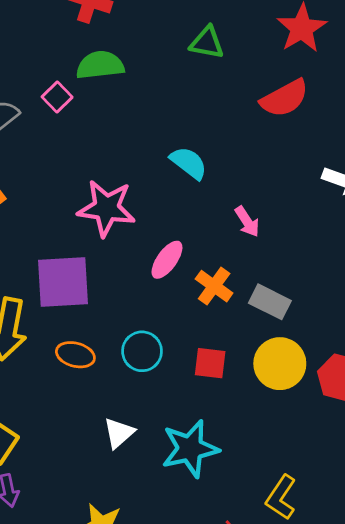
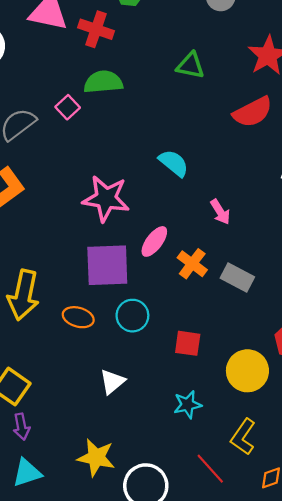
purple square: (63, 282) -> (107, 265), moved
red square: (210, 363) -> (188, 343), moved
yellow circle: (280, 364) -> (247, 371), moved
cyan star: (190, 449) -> (188, 405), moved, size x0.6

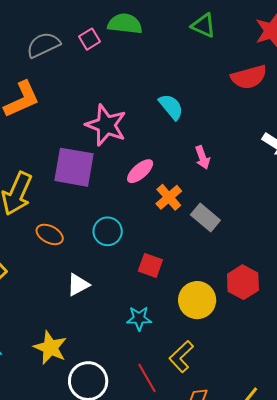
purple square: (107, 265) -> (74, 167), moved
orange ellipse: (78, 317) -> (50, 234), moved

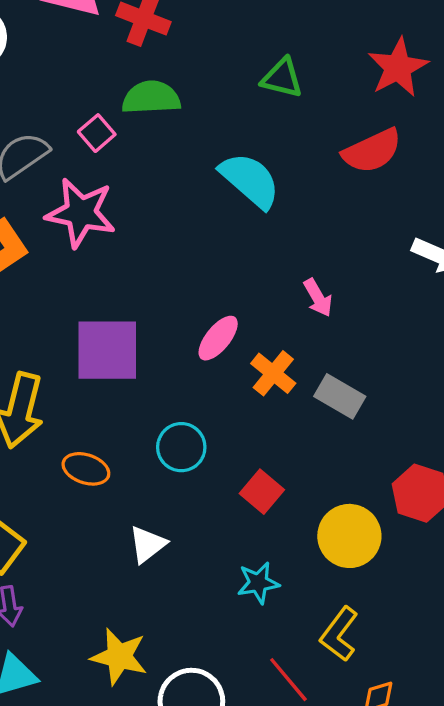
cyan semicircle: (171, 107) -> (250, 180), moved, size x1.4
pink star: (106, 125) -> (81, 213), moved
red square: (150, 265) -> (262, 492), turned 30

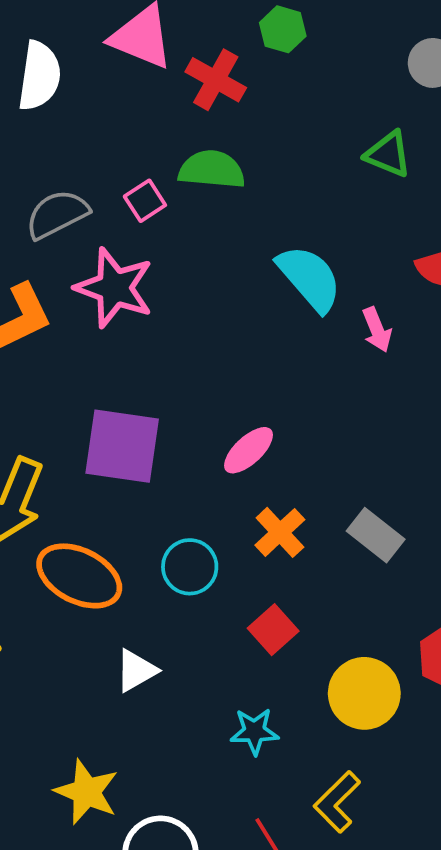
green triangle: (282, 78) -> (388, 154), moved
pink arrow: (318, 298) -> (377, 330), moved
orange cross: (273, 373) -> (280, 532), moved
orange ellipse: (86, 469) -> (79, 576), size x1.6

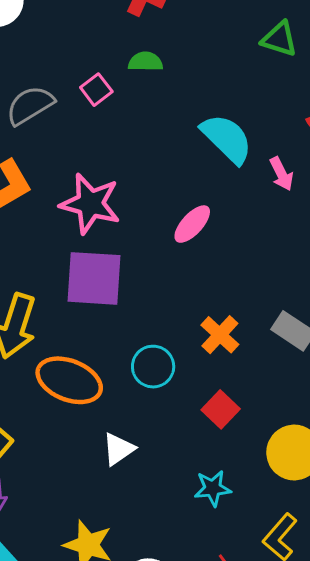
green semicircle: (212, 170) -> (145, 62), size x0.7
pink star: (114, 288) -> (90, 204), moved
pink ellipse: (248, 450) -> (192, 224), moved

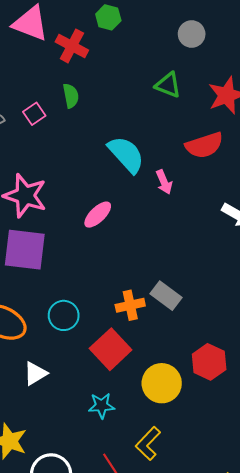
green semicircle: (145, 62) -> (71, 96), turned 75
orange cross: (220, 335) -> (130, 305), moved, turned 32
red square: (221, 409) -> (111, 349), size x1.5

